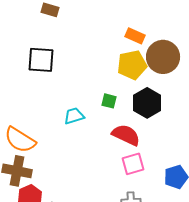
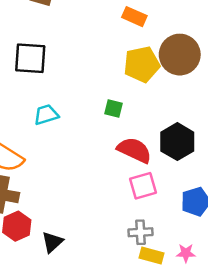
orange rectangle: (135, 36) -> (134, 17), moved
black hexagon: (147, 103) -> (177, 142), moved
cyan trapezoid: (74, 116) -> (46, 115), moved

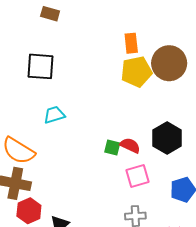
orange rectangle: (134, 17) -> (131, 43), moved, turned 60
green square: (114, 108) -> (112, 148), moved
red semicircle: (134, 150) -> (130, 145), size x0.7

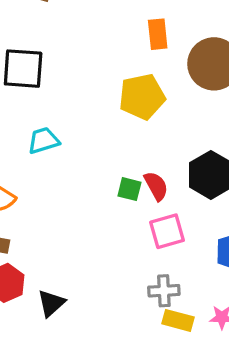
yellow pentagon: (136, 72) -> (142, 97), moved
red semicircle: (130, 145) -> (156, 186), turned 36

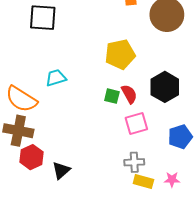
yellow pentagon: (142, 97) -> (120, 54), moved
cyan trapezoid: (43, 141) -> (56, 78), moved

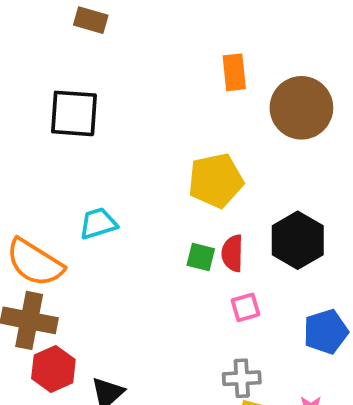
red semicircle: (129, 94) -> (232, 253), turned -150
pink square: (136, 124) -> (245, 307), size x0.7

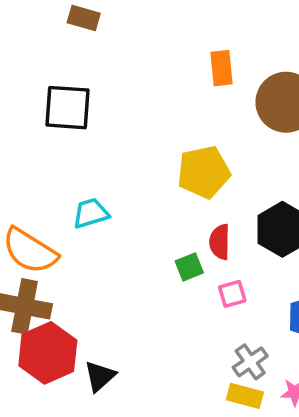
green square: (201, 257) -> (189, 267), moved, turned -36
red hexagon: (53, 369) -> (48, 353), size x1.4
gray cross: (242, 378) -> (250, 362), moved, turned -32

